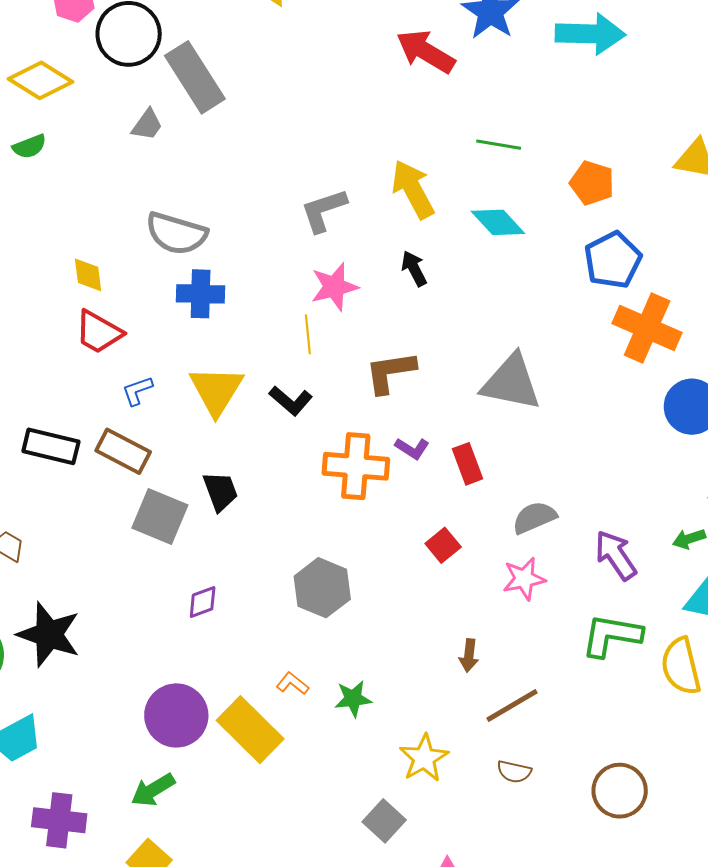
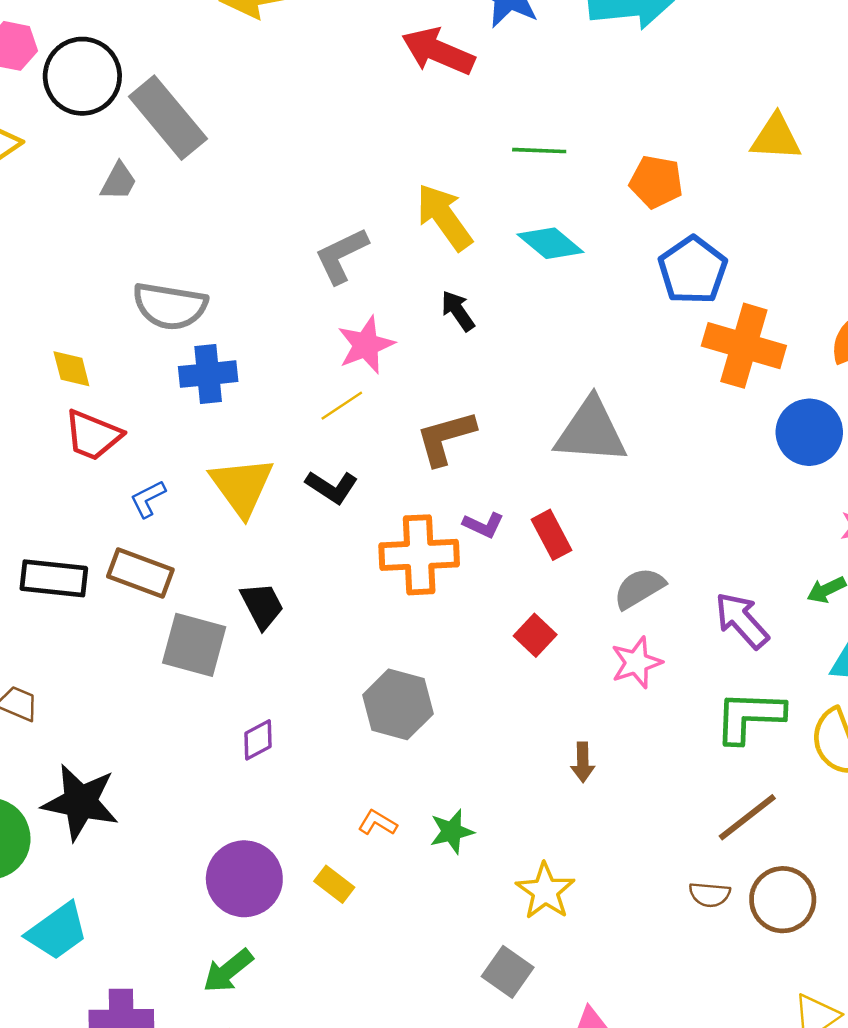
yellow line: (308, 334) -> (342, 406), turned 69
brown line: (512, 705) -> (747, 817), moved
yellow rectangle: (250, 730) -> (334, 884), size x0.5
brown semicircle: (514, 772) -> (710, 895), moved

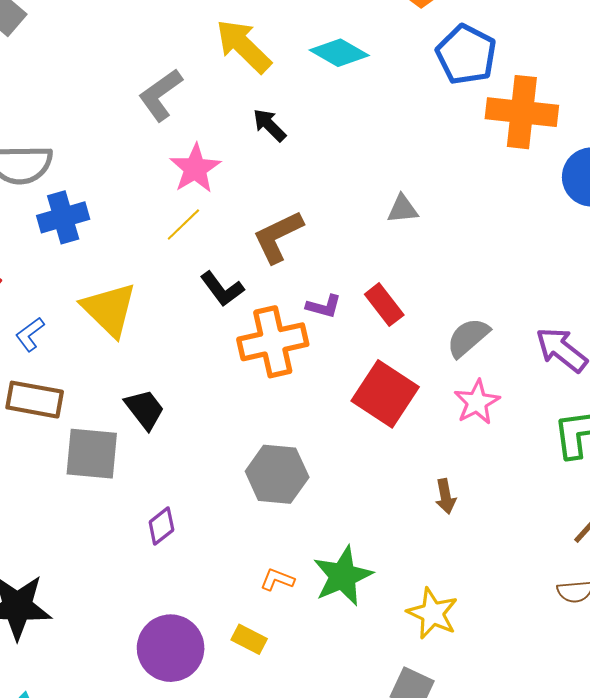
gray triangle: (591, 431) -> (403, 209), size x0.5
black L-shape: (332, 487) -> (222, 289), moved, turned 30
red square: (535, 635) -> (385, 394), size x1.8
green star: (452, 832) -> (343, 576), size x1.5

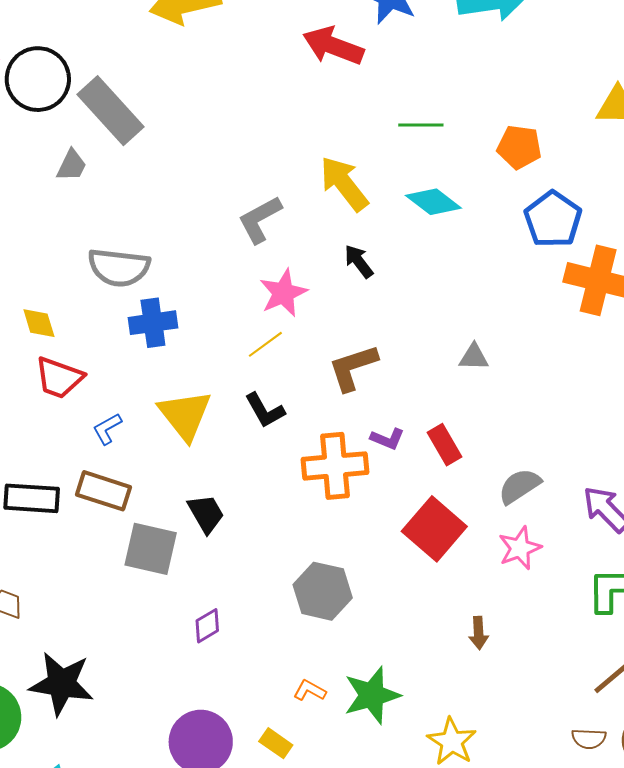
black L-shape: (222, 289) -> (265, 410), moved

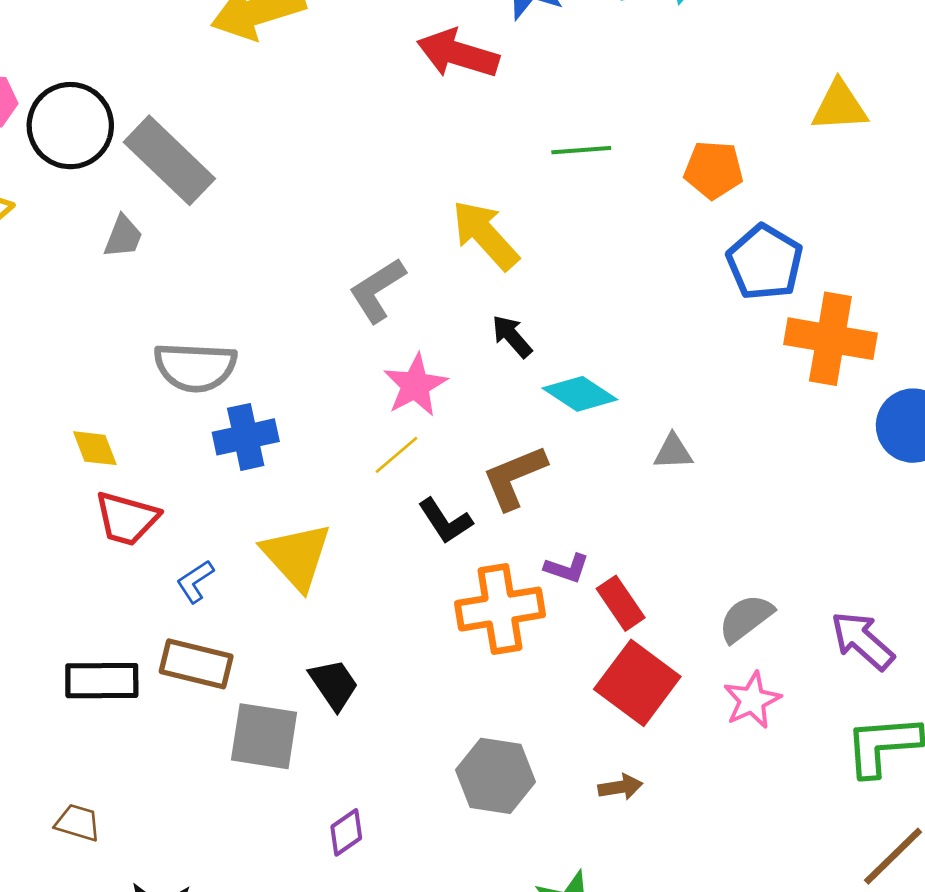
cyan diamond: (433, 202) -> (580, 394), moved
black L-shape: (265, 410) -> (445, 521), moved
red rectangle: (445, 445) -> (621, 603), moved
brown arrow: (479, 633) -> (620, 787), moved, turned -92

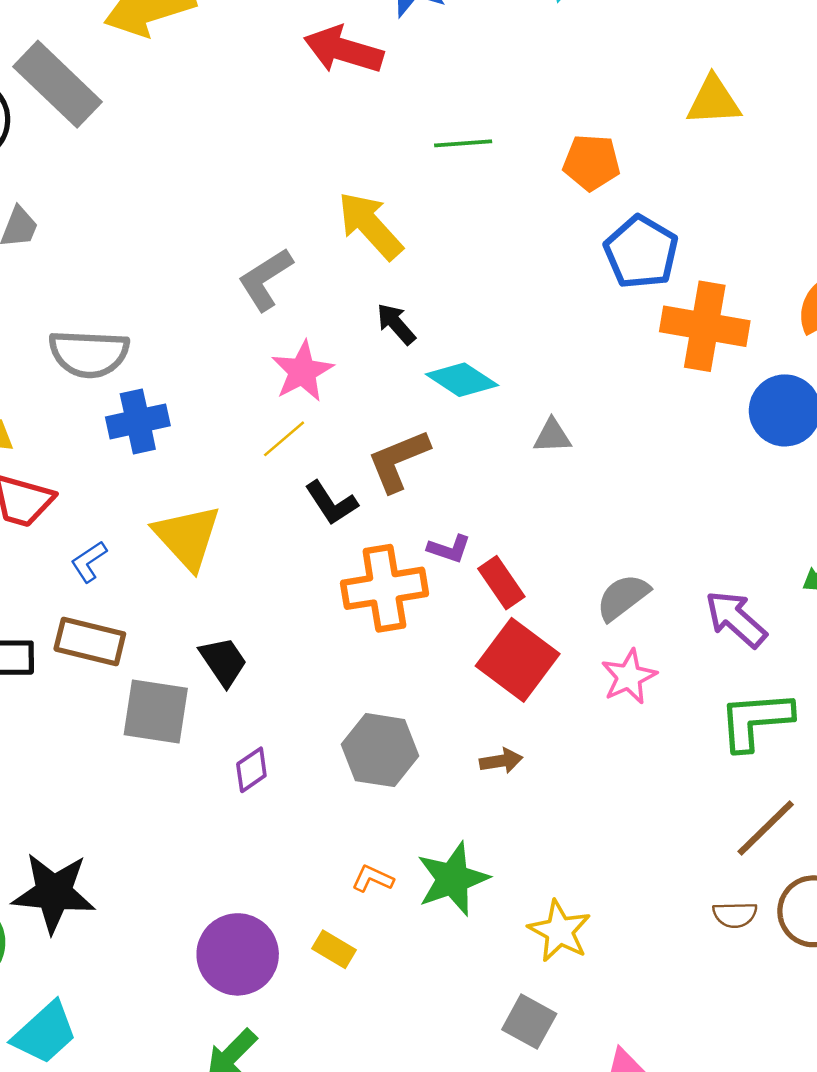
gray rectangle: (169, 160) -> (57, 84), moved
purple diamond: (346, 832) -> (251, 770), moved

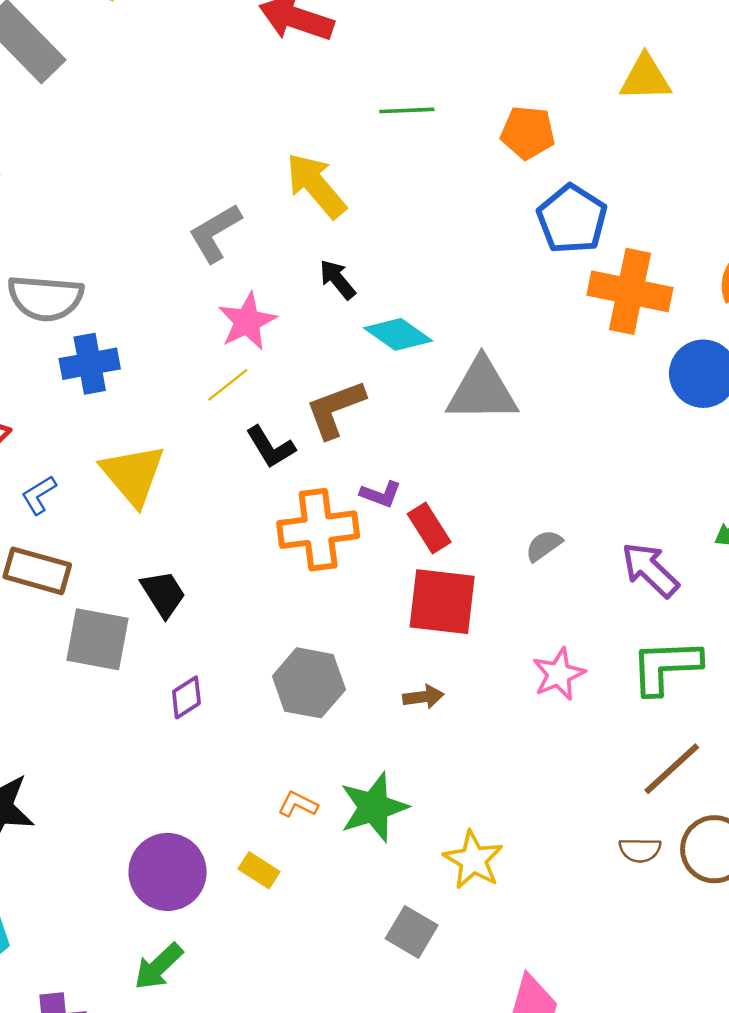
gray triangle: (552, 436) -> (482, 391), size x2.0
gray semicircle: (623, 597) -> (544, 546), size x0.7
red square: (518, 660) -> (442, 602), turned -32
pink star: (629, 677) -> (559, 674), moved
gray square: (529, 1022) -> (412, 932), moved

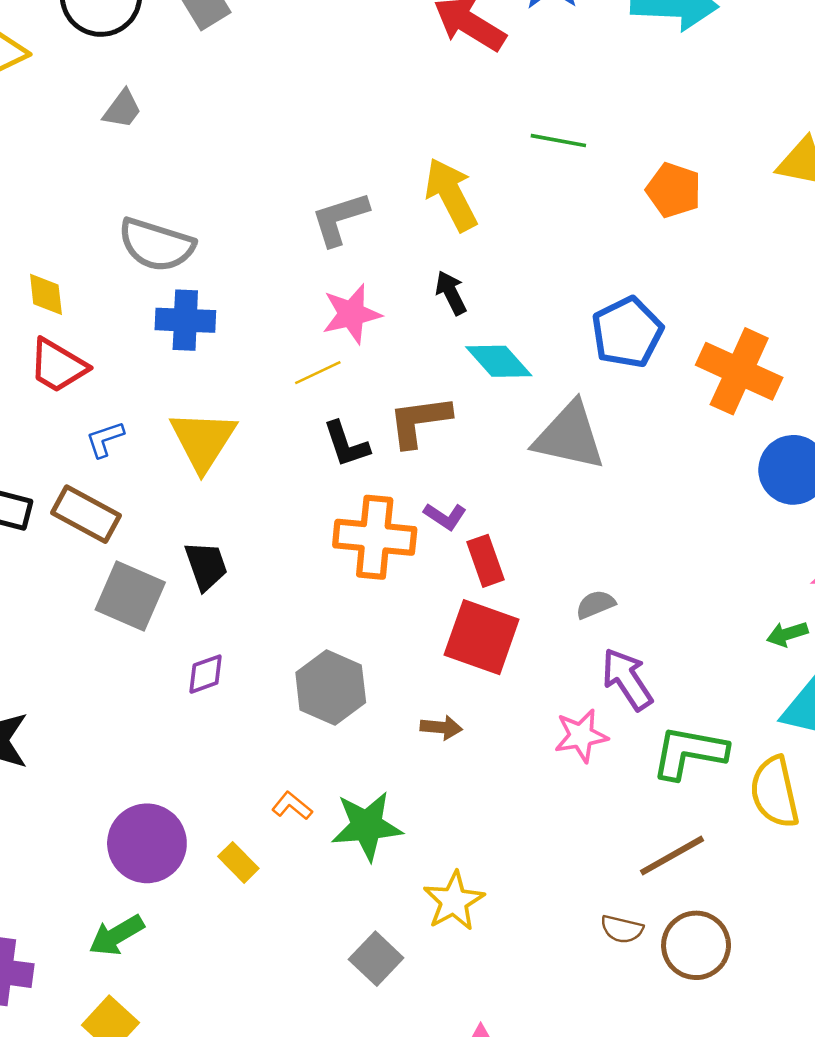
blue pentagon: (572, 219) -> (627, 332), moved
purple arrow: (650, 570) -> (627, 679), moved

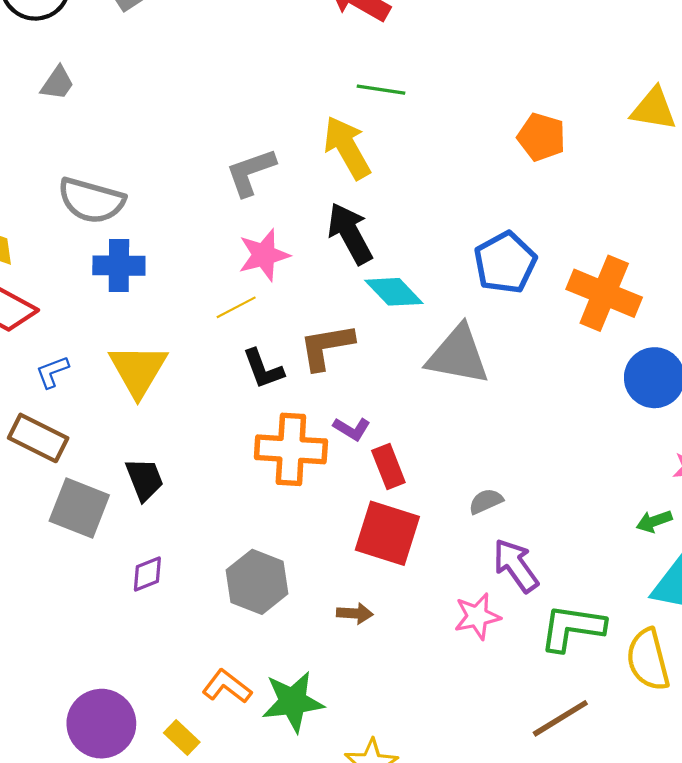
green line: (558, 141) -> (381, 90), moved
black arrow: (451, 293) -> (350, 233), size x1.6
orange L-shape: (292, 806) -> (227, 686), size x1.4

